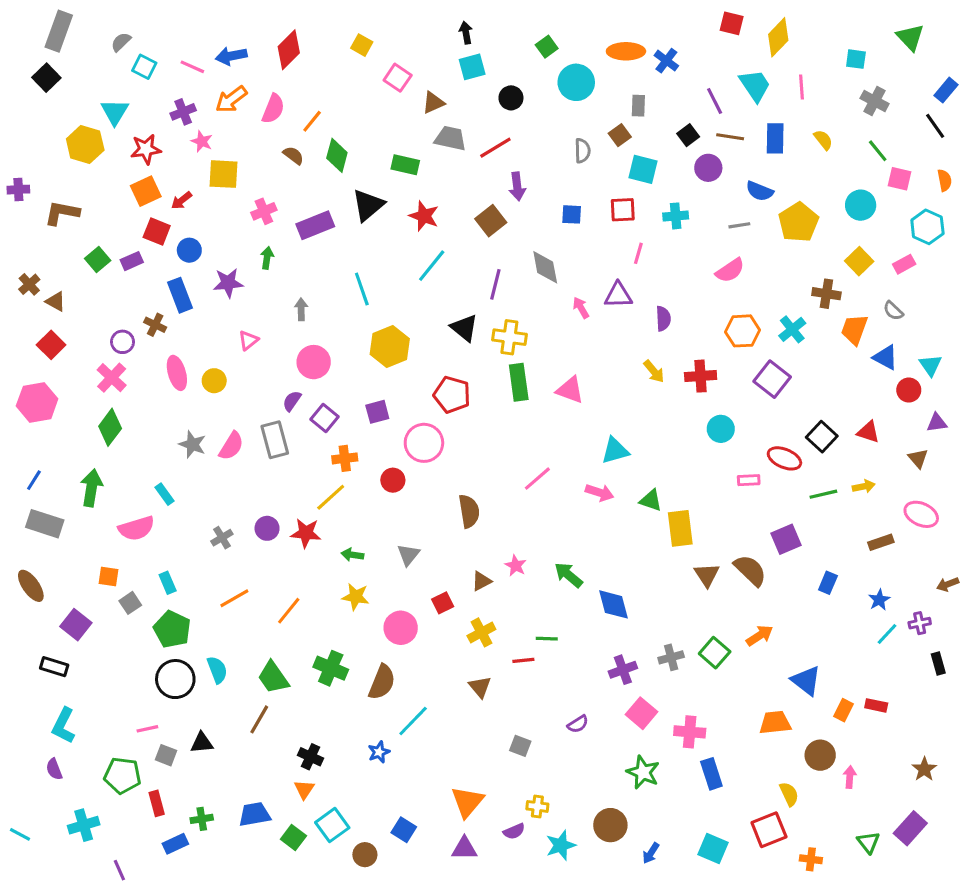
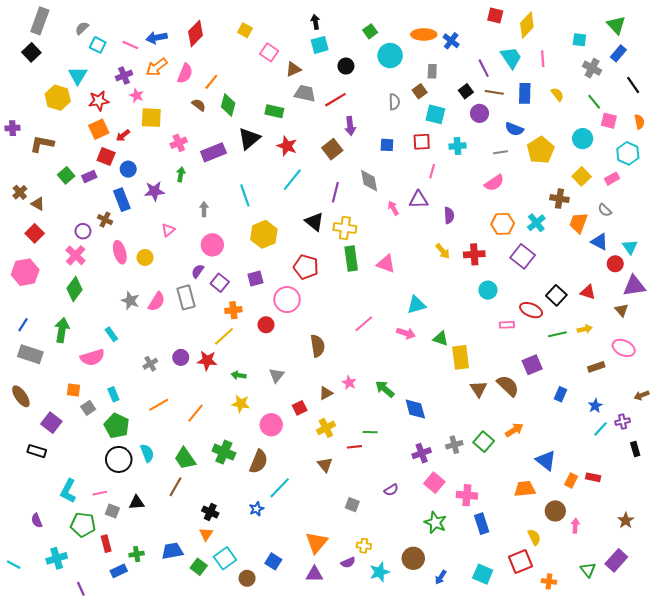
blue rectangle: (946, 90) -> (618, 53), moved
purple triangle: (937, 423) -> (634, 286), size x1.6
cyan L-shape: (63, 726) -> (68, 491), moved

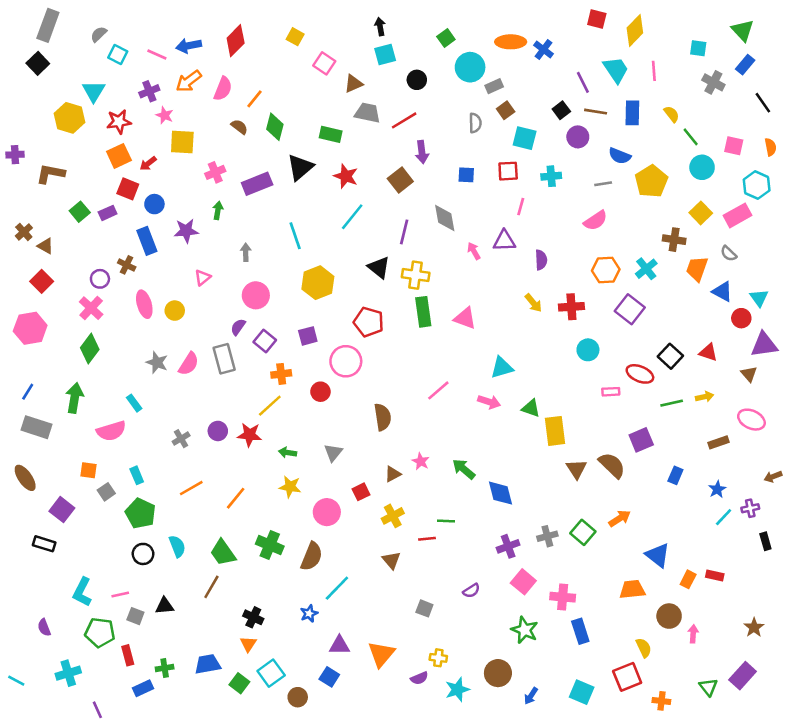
gray rectangle: (432, 71) -> (494, 86), moved, turned 64
green line: (594, 102) -> (691, 137), moved
pink rectangle: (612, 179) -> (738, 215), size x1.5
black circle: (119, 459) -> (143, 554), size x0.7
purple triangle: (314, 574) -> (339, 645), moved

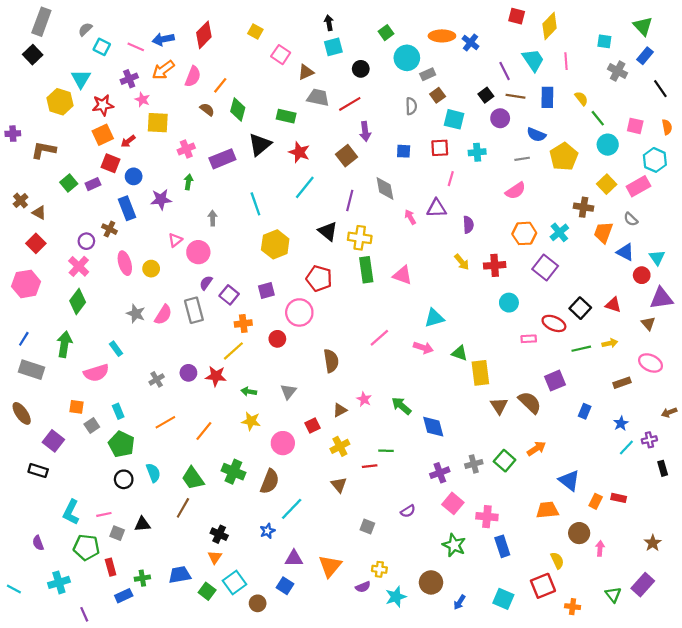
pink circle: (256, 295) -> (198, 252), moved

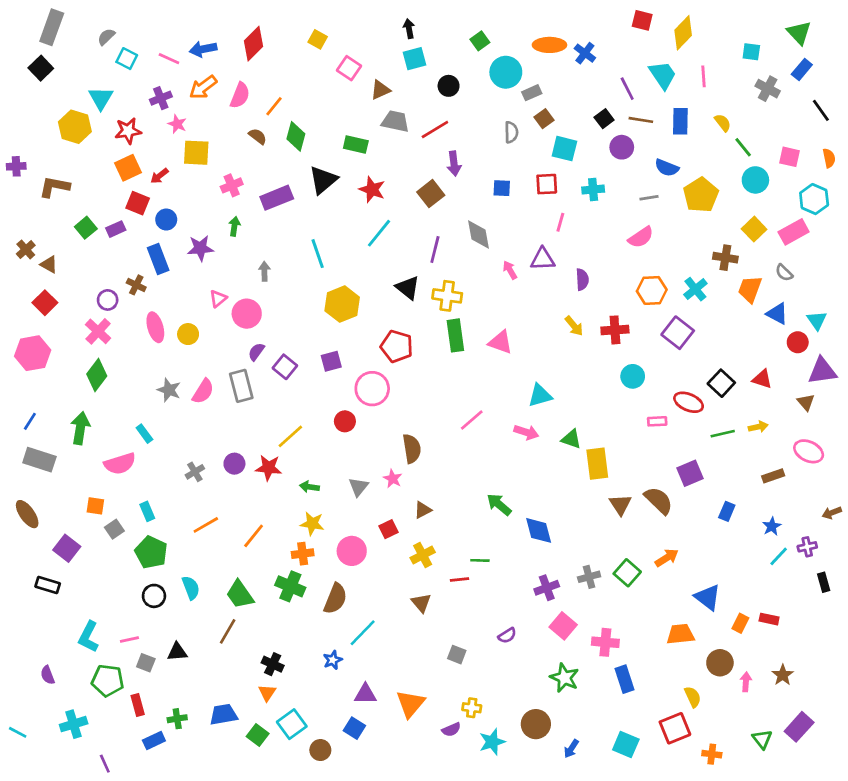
orange cross: (243, 323) -> (303, 554), moved
pink star: (364, 399) -> (393, 479), moved
brown star: (653, 543) -> (783, 675), moved

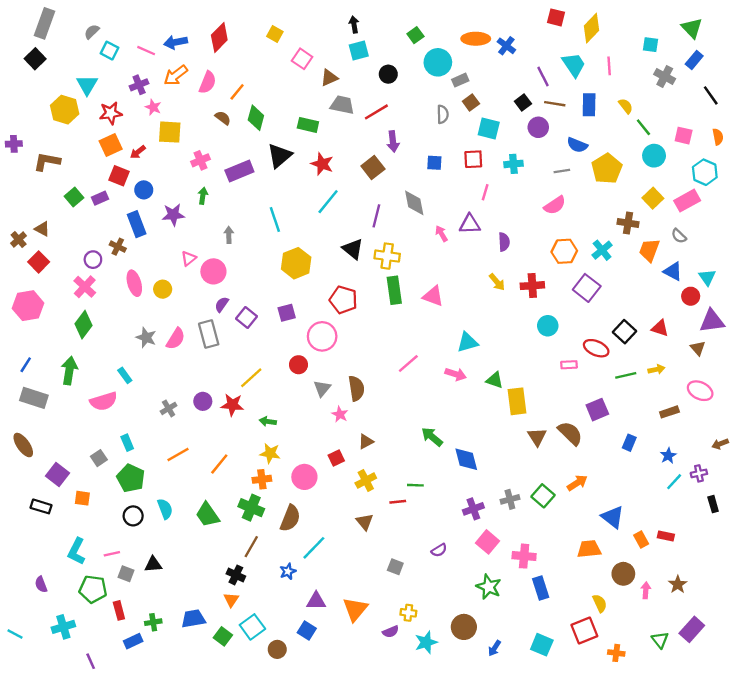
brown cross: (26, 250) -> (19, 240), moved
gray triangle: (359, 487) -> (322, 388), moved
orange square: (95, 506) -> (82, 498), moved
orange rectangle: (740, 623) -> (641, 540), turned -56
brown line: (228, 631) -> (251, 547), moved

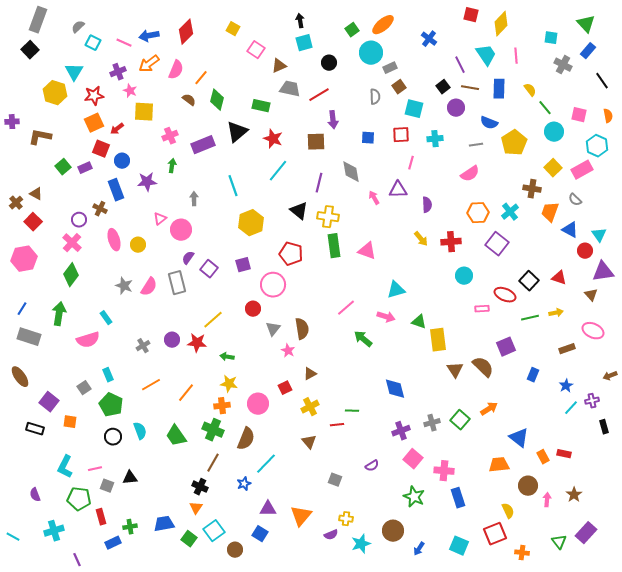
orange ellipse: (476, 39) -> (383, 25), moved, turned -40
brown square: (373, 167) -> (316, 142), turned 36
green arrow: (432, 437) -> (363, 339), moved

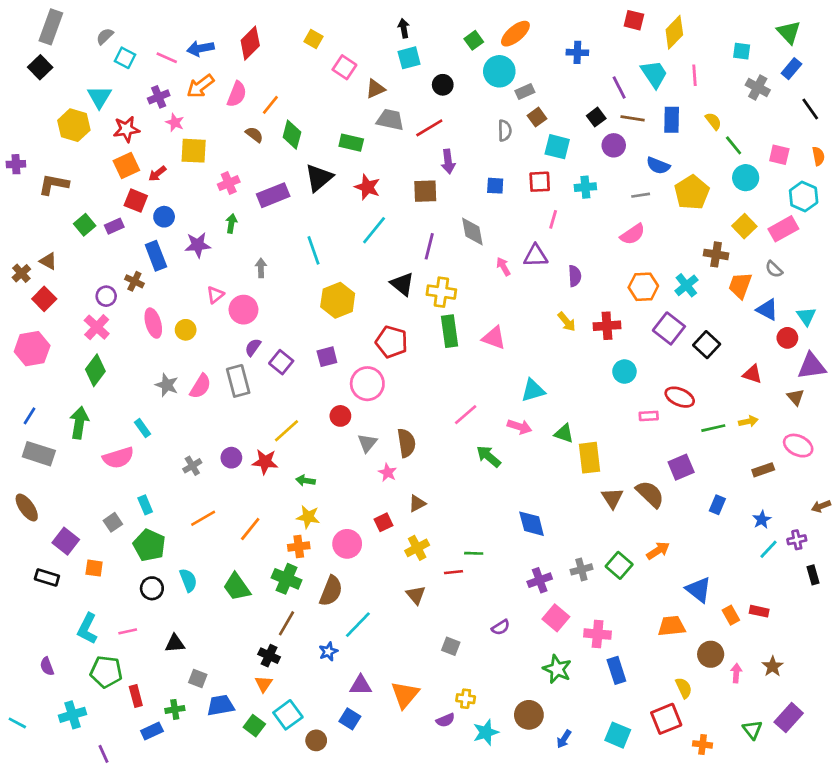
blue cross: (429, 39) -> (577, 52), turned -35
black square: (529, 281) -> (707, 345), moved
gray square: (107, 486) -> (198, 678), moved

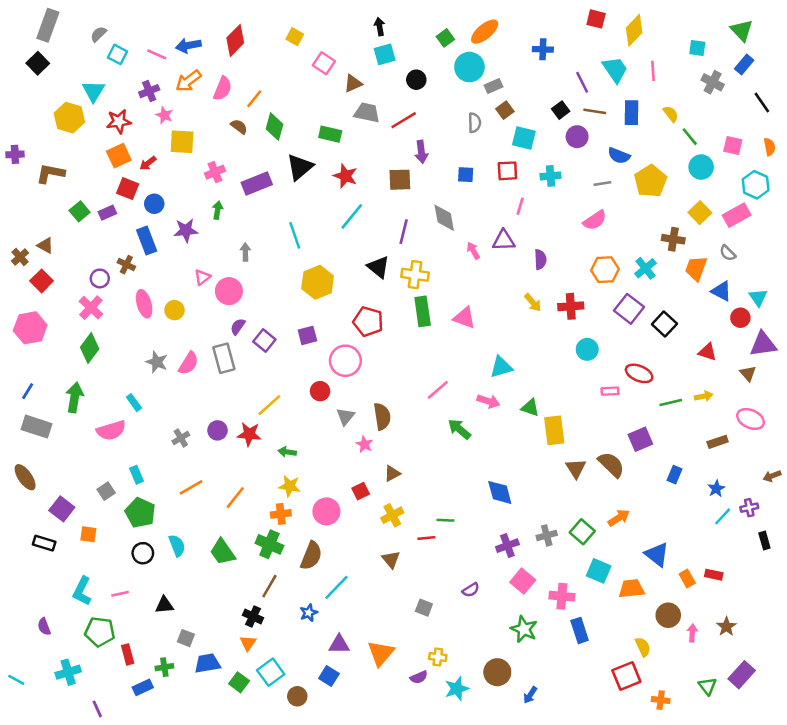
cyan square: (618, 735) -> (599, 571), moved

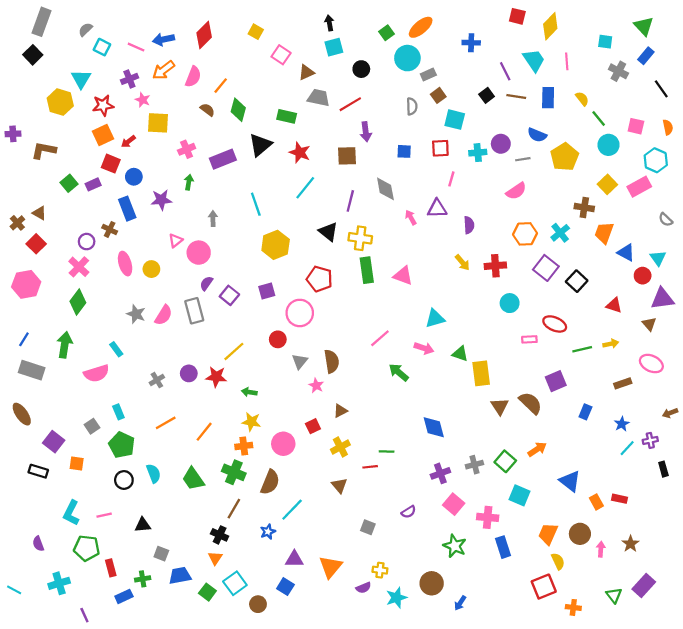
purple circle: (577, 137) -> (501, 144), moved
gray semicircle: (728, 253) -> (666, 220), moved
orange trapezoid: (632, 589) -> (548, 534), moved, turned -60

